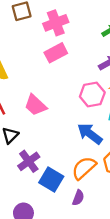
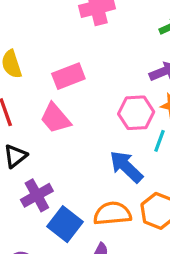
pink rectangle: (56, 53) -> (68, 76), moved
orange semicircle: (84, 168) -> (112, 214), turned 30

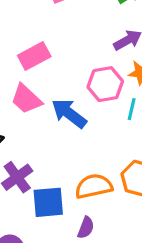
blue arrow: (126, 167) -> (69, 113), moved
blue square: (65, 224) -> (48, 202), turned -36

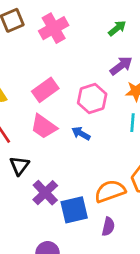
pink hexagon: (105, 84) -> (92, 98), moved
blue arrow: (69, 113) -> (81, 133), size x0.6

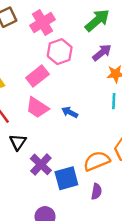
green arrow: (117, 28) -> (97, 20), size x1.6
pink hexagon: (92, 98) -> (60, 52), moved

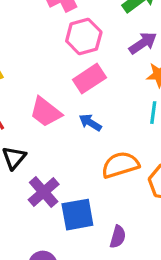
pink rectangle: (37, 76) -> (89, 79), moved
orange semicircle: (97, 161) -> (120, 165), moved

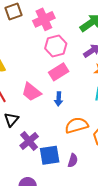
blue arrow: (90, 123) -> (59, 99), turned -120
purple semicircle: (118, 237) -> (73, 160), moved

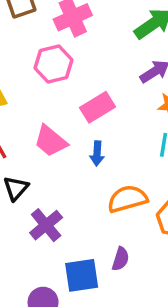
pink hexagon: (56, 46) -> (54, 64), moved
blue square: (50, 155) -> (82, 275), moved

